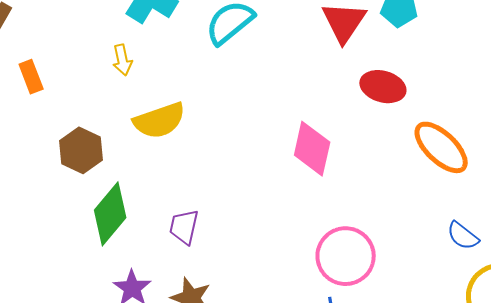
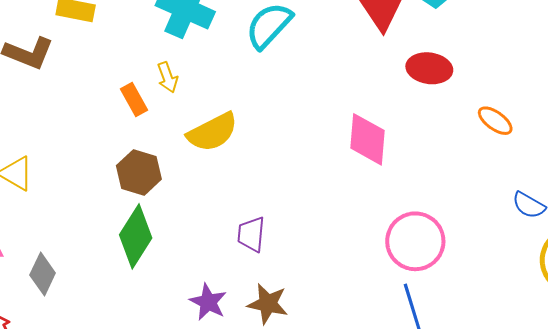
orange rectangle: (31, 77) -> (134, 100), moved
orange ellipse: (441, 147) -> (495, 121), size x0.6
green diamond: (110, 214) -> (136, 236), moved

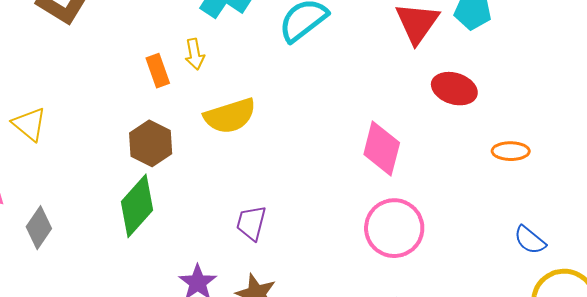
orange ellipse: (495, 121) -> (511, 151), turned -45
pink circle: (415, 241) -> (394, 228), moved

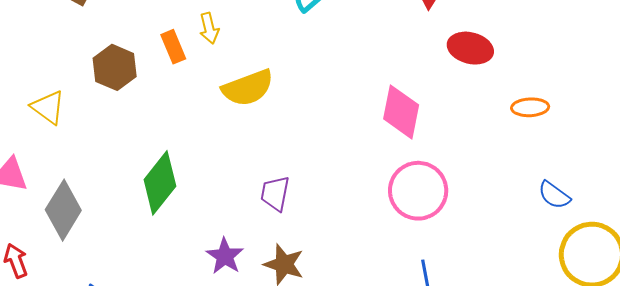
brown hexagon: (151, 143) -> (115, 67), moved
gray diamond: (39, 228) -> (63, 210), size x1.4

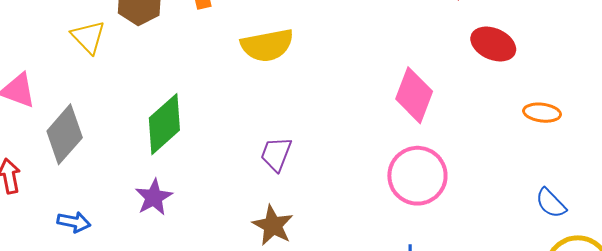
yellow triangle: (48, 107) -> (88, 37), moved
purple star: (225, 256) -> (154, 197), moved

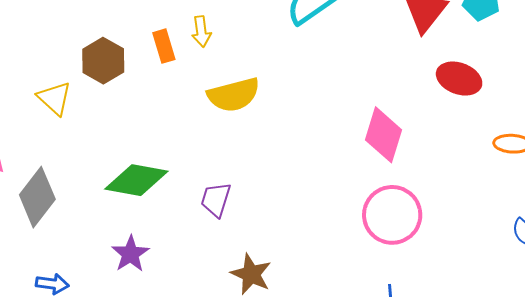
green diamond: (164, 124) -> (136, 180), turned 56
purple trapezoid: (276, 154) -> (216, 200), moved

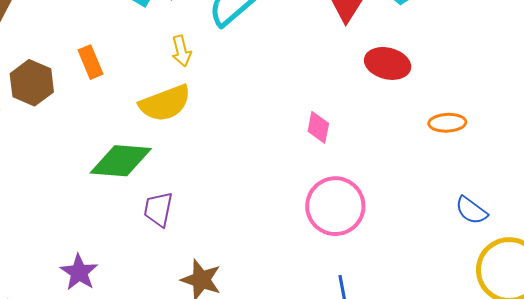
yellow arrow: (201, 32) -> (181, 51), moved
pink diamond: (384, 135) -> (318, 127), size x0.6
green diamond: (136, 180) -> (121, 161), moved

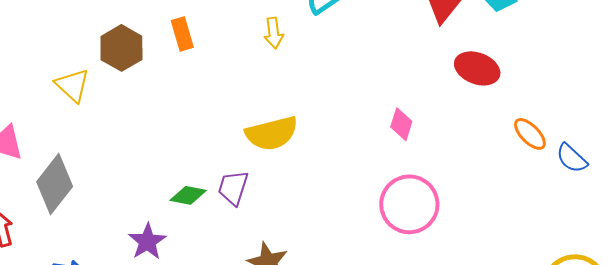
yellow semicircle: (165, 103) -> (272, 133), moved
orange ellipse: (447, 123) -> (530, 134), turned 42
green diamond: (121, 161) -> (188, 195), moved, size x0.6
blue semicircle: (471, 210) -> (572, 158), moved

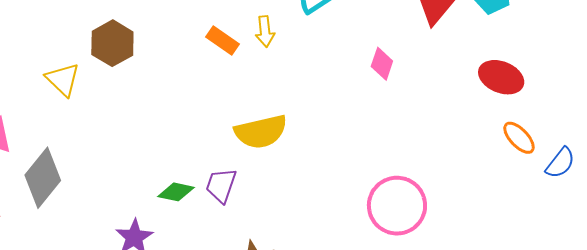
orange rectangle: (182, 34) -> (223, 40), moved, turned -40
red ellipse: (477, 68) -> (501, 77), moved
pink diamond: (401, 124) -> (382, 64), moved
blue semicircle: (572, 158) -> (560, 163), turned -96

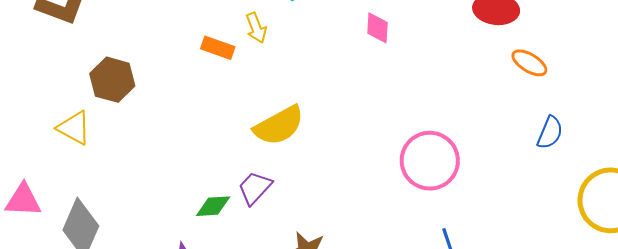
blue semicircle: (560, 163) -> (550, 133), moved
purple trapezoid: (221, 185) -> (255, 188), turned 39

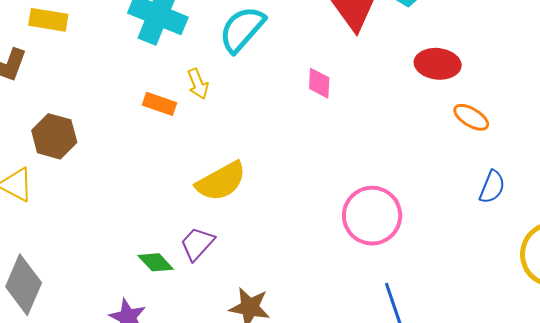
green diamond: (213, 206) -> (156, 262), turned 51

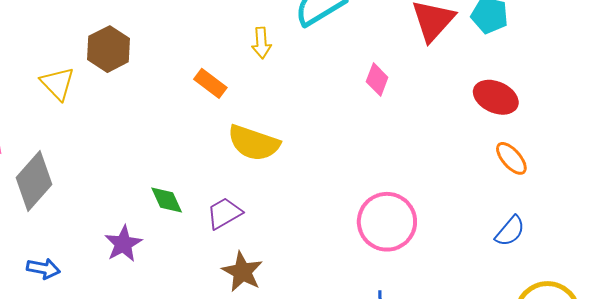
orange rectangle: (159, 104) -> (210, 83), moved
yellow semicircle: (221, 181) -> (254, 143), turned 30
purple trapezoid: (197, 244) -> (224, 213), moved

